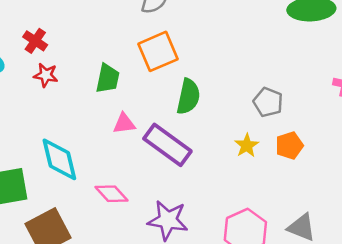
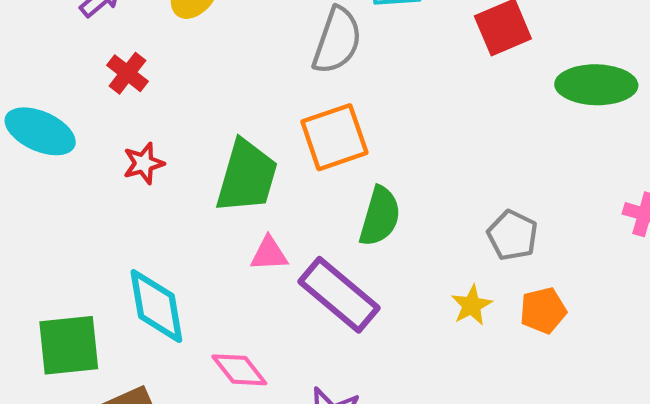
red cross: (35, 41) -> (127, 73), moved
red star: (46, 75) -> (144, 163), turned -30
green trapezoid: (108, 79) -> (247, 176), size x1.5

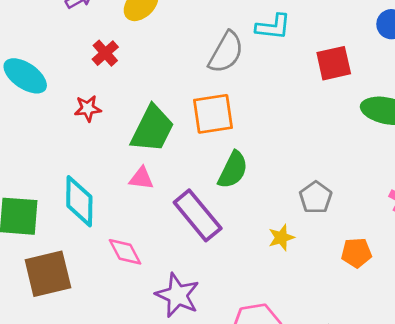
red cross: (127, 73) -> (105, 53), moved
pink triangle: (269, 254) -> (141, 178), moved
orange pentagon: (543, 310) -> (356, 253), moved

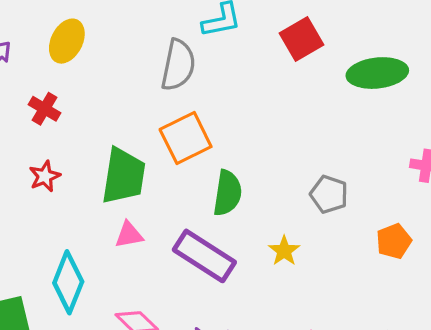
cyan diamond: (79, 201) -> (68, 282), turned 39
yellow star: (281, 238) -> (284, 251), moved

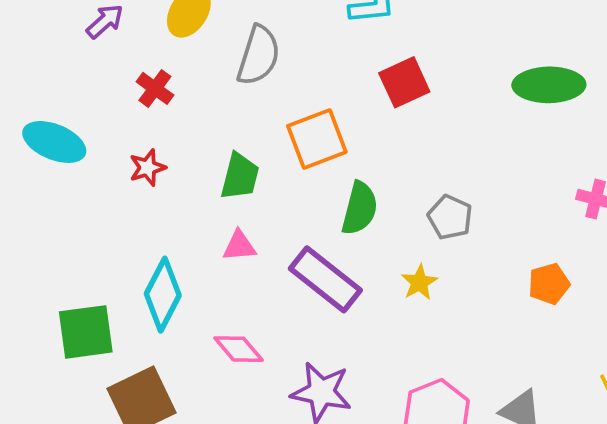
red square: (302, 39) -> (404, 82), moved
gray semicircle: (178, 65) -> (259, 55), moved
green trapezoid: (124, 176) -> (240, 176), size x0.7
gray pentagon: (329, 194) -> (450, 217), moved

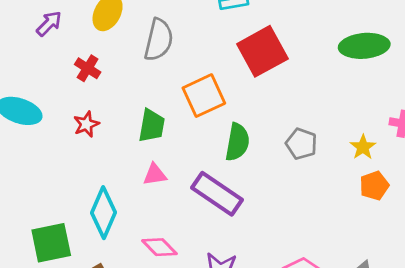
red square: (404, 82) -> (262, 51), size x1.4
yellow star: (419, 282) -> (363, 147), moved

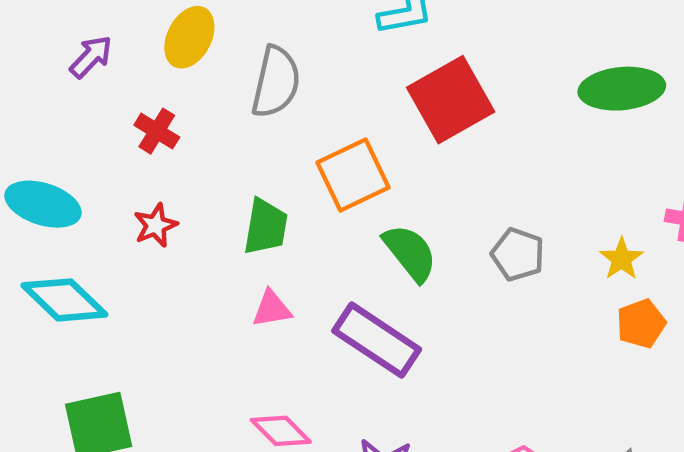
green semicircle: (237, 142) -> (410, 253), turned -48
cyan diamond: (103, 213) -> (64, 300), moved, turned -69

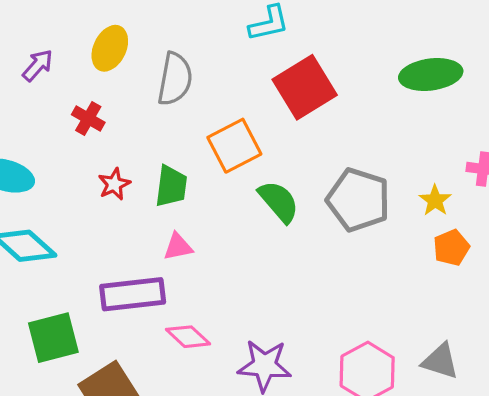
red star: (156, 225) -> (114, 184), moved
gray pentagon: (518, 254) -> (358, 200), size x1.6
purple rectangle: (377, 340) -> (133, 294), moved, turned -38

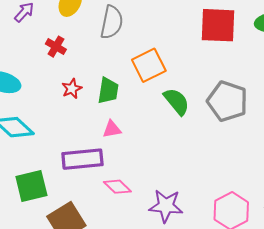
red square: (305, 87) -> (218, 25), moved, turned 33

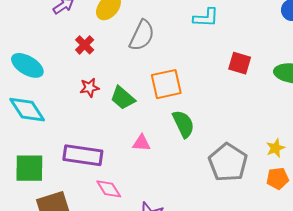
red square: (218, 25) -> (240, 63), size x0.6
green trapezoid: (108, 91) -> (123, 98), turned 108
gray pentagon: (227, 101) -> (228, 162), moved
pink triangle: (112, 129) -> (141, 143), moved

